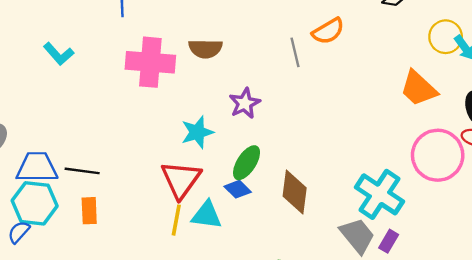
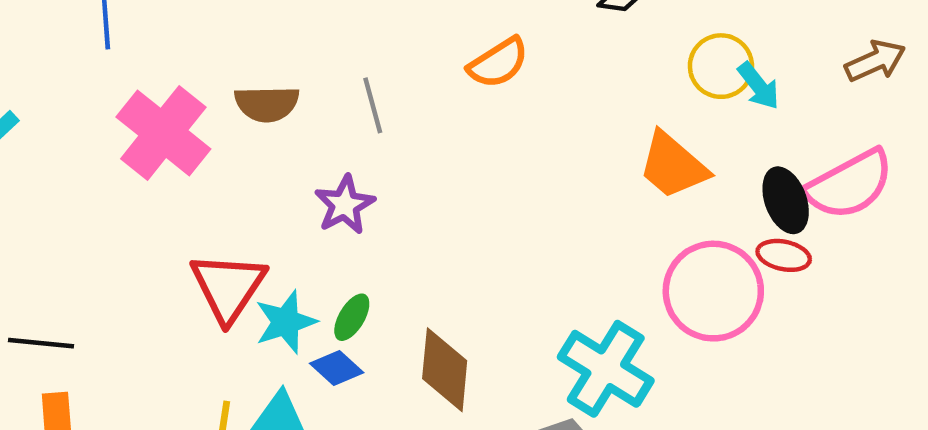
gray line: (295, 52) -> (373, 105), moved
pink cross: (150, 62) -> (163, 133), turned 36
cyan star: (197, 132) -> (286, 322), moved
green ellipse: (247, 163) -> (352, 317), size x0.7
red triangle: (181, 179) -> (228, 287), moved

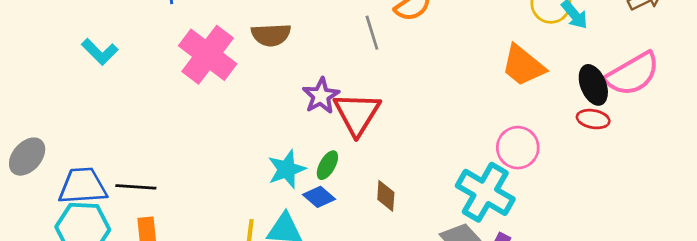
gray line: (373, 105) -> (372, 33), moved
red triangle: (228, 287) -> (357, 114), moved
pink circle: (713, 291) -> (518, 148), moved, size x0.7
brown diamond: (445, 370) -> (386, 196), size x0.6

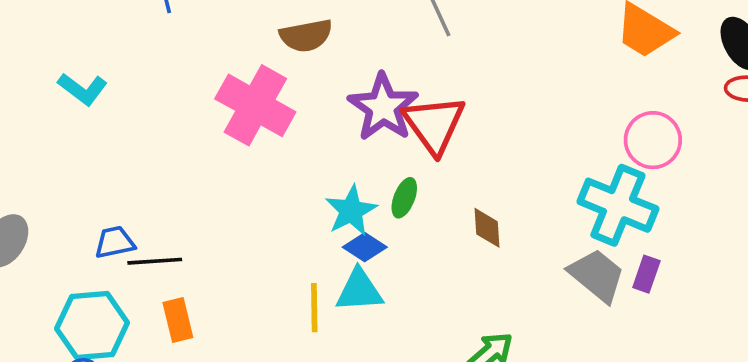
pink cross: (208, 55) -> (255, 105), moved
purple star: (321, 96) -> (383, 107), size x1.4
blue trapezoid: (83, 186) -> (115, 242), moved, size x0.6
blue diamond: (319, 197) -> (365, 247), moved

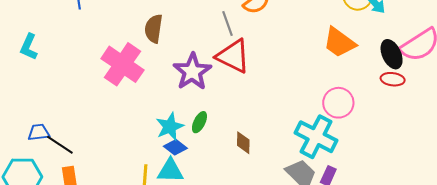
brown semicircle: (306, 36) -> (154, 29), turned 104
cyan L-shape: (83, 89) -> (29, 47), turned 72
red triangle: (434, 124) -> (233, 56), moved, turned -33
black line: (155, 261) -> (60, 145), turned 32

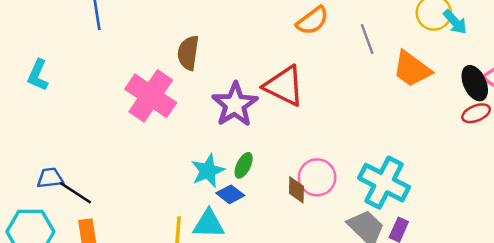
gray line: (227, 24) -> (367, 39), moved
red ellipse: (393, 79) -> (476, 113), turned -30
pink circle: (338, 103) -> (317, 177), moved
blue diamond: (175, 147) -> (230, 194), moved

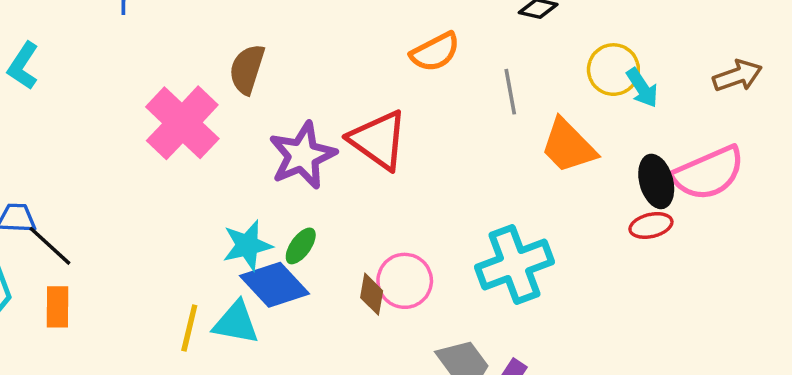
cyan cross: (384, 183) -> (514, 265), moved, turned 33
blue diamond: (230, 194) -> (275, 285), size x1.6

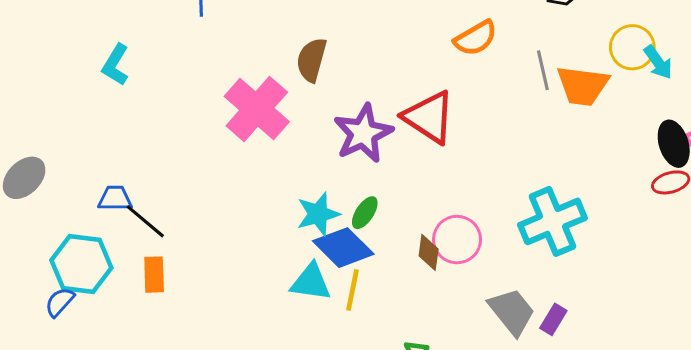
orange trapezoid: (568, 146) -> (583, 86), moved, turned -36
yellow line: (189, 328) -> (352, 290), moved

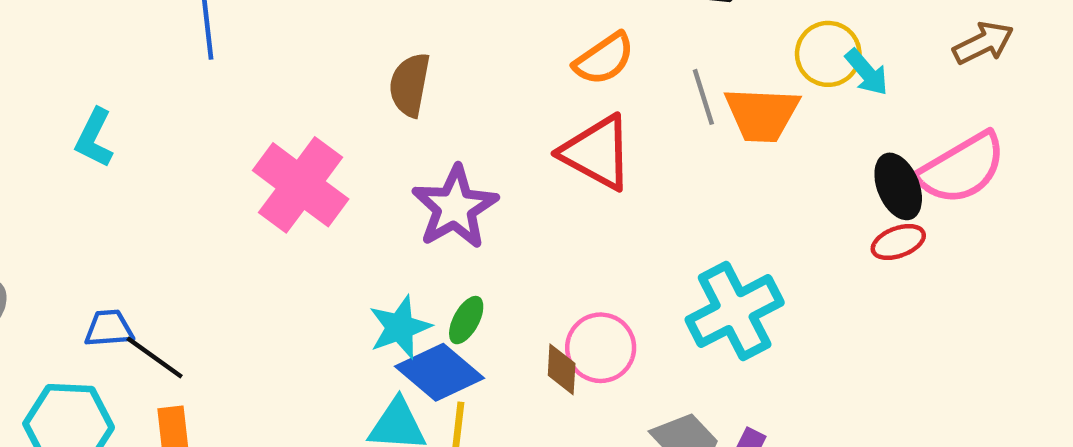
brown semicircle: (312, 60) -> (410, 85), moved
red triangle: (429, 117) -> (597, 152), moved

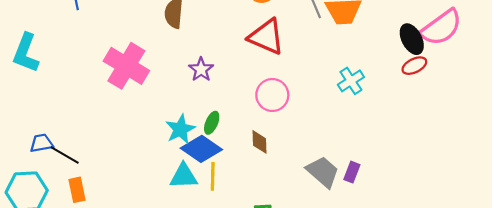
cyan L-shape: (94, 138) -> (26, 53), size x1.4
purple star: (455, 207) -> (201, 69), size x0.6
cyan cross: (735, 311) -> (351, 81), moved, size x0.6
pink circle: (601, 348) -> (272, 95), moved

